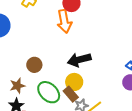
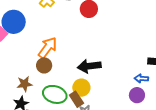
orange arrow: (64, 21) -> (48, 48), moved, turned -140
green ellipse: (49, 92) -> (55, 94), turned -35

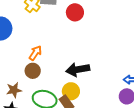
orange arrow: (48, 48) -> (35, 53), size x0.7

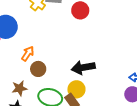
orange arrow: (35, 53) -> (28, 54), moved

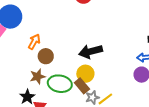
brown star: (19, 88) -> (38, 77), moved

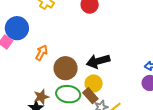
brown circle: (46, 56) -> (66, 68), moved, size x1.5
brown star: (38, 77) -> (41, 97), moved

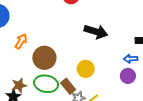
black arrow: (98, 61) -> (96, 32), moved, turned -150
yellow circle: (94, 83) -> (86, 69), moved

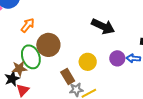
purple circle: (128, 76) -> (117, 58), moved
green ellipse: (46, 84) -> (31, 57), moved, turned 50

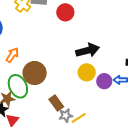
black arrow: (103, 26) -> (88, 50), turned -35
yellow circle: (88, 62) -> (87, 72), moved

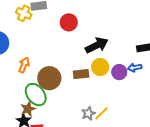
red circle: (65, 12) -> (69, 22), moved
brown rectangle: (56, 103) -> (81, 74), moved, turned -49

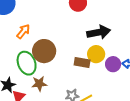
brown rectangle: (81, 74) -> (82, 63), moved
brown star: (28, 109) -> (39, 84), moved

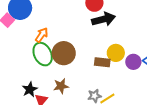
black arrow: (99, 32) -> (104, 19), moved
green ellipse: (27, 63) -> (43, 54), moved

